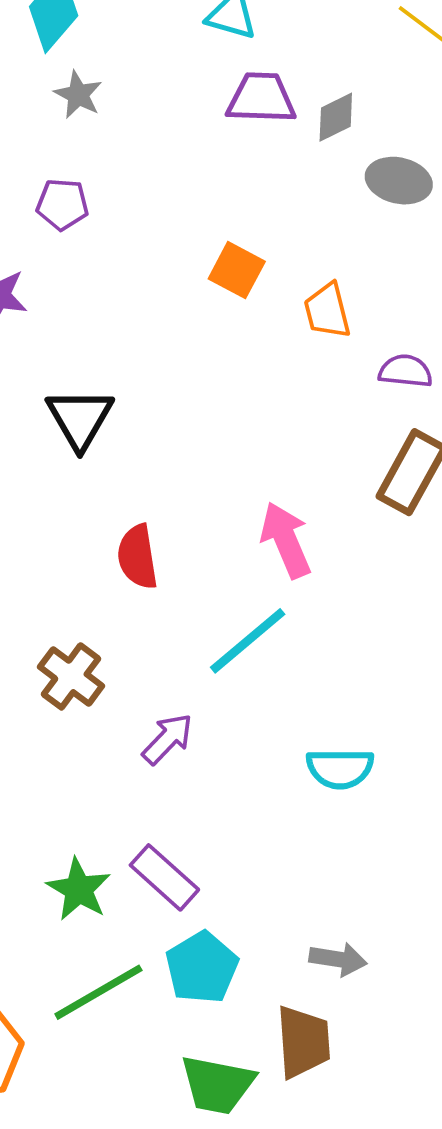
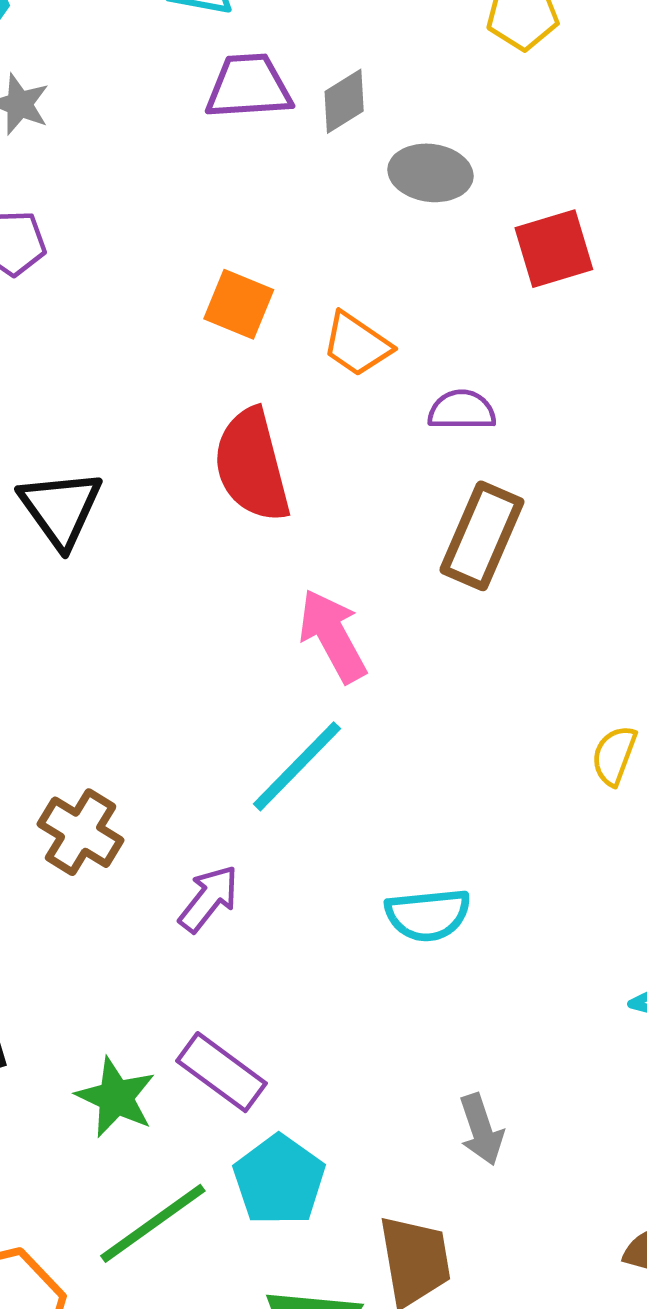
orange trapezoid: (327, 311) -> (357, 344), turned -36
red semicircle: (138, 557) -> (252, 465), moved, size x1.4
gray arrow: (338, 959) -> (481, 1129), moved, turned 68

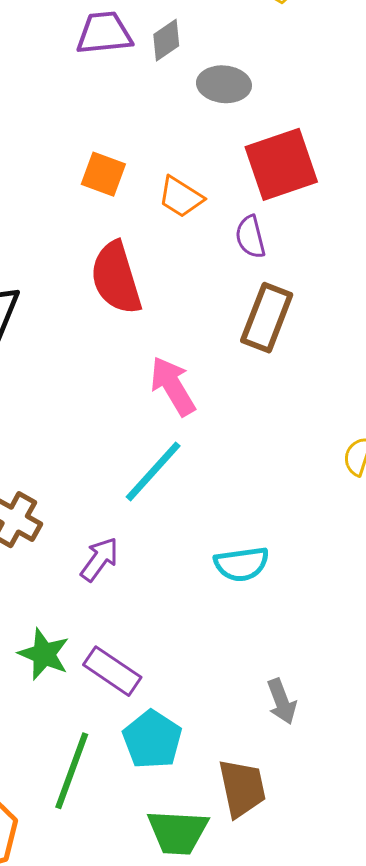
red square: (554, 249) -> (281, 164), moved, size x1.4
purple semicircle: (462, 410) -> (250, 237), turned -102
green star: (116, 1097) -> (44, 654), moved
green line: (153, 1223) -> (72, 771), turned -32

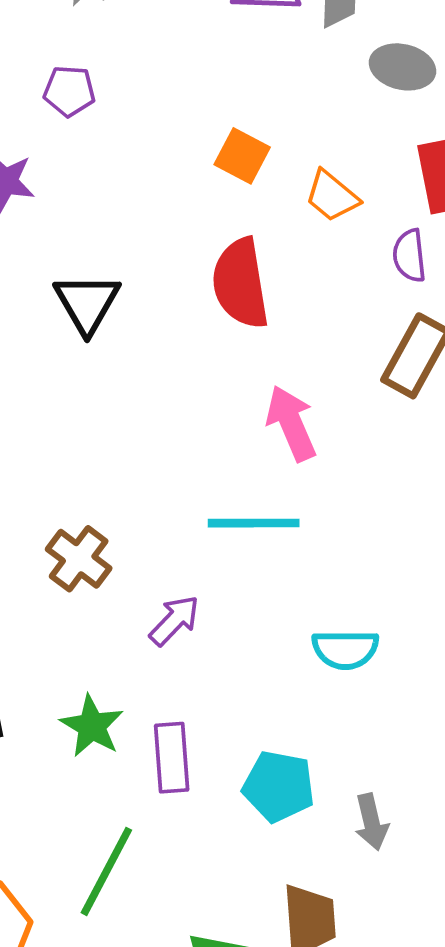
cyan line: (153, 471) -> (254, 523), turned 40
purple rectangle: (112, 671) -> (172, 758), turned 44
cyan pentagon: (152, 739) -> (279, 786), moved, turned -30

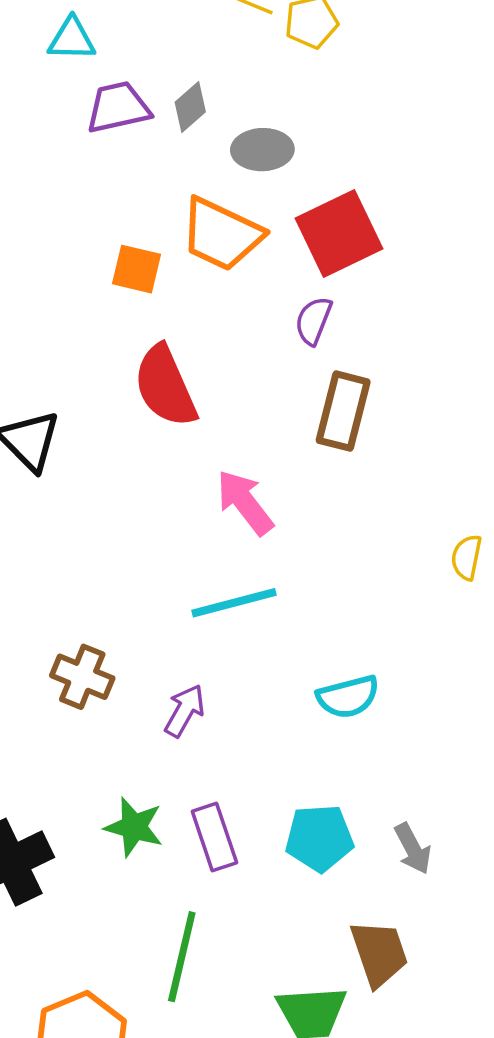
orange trapezoid: (332, 196) -> (221, 234), moved, size x1.6
purple semicircle: (409, 256) -> (313, 321), turned 42

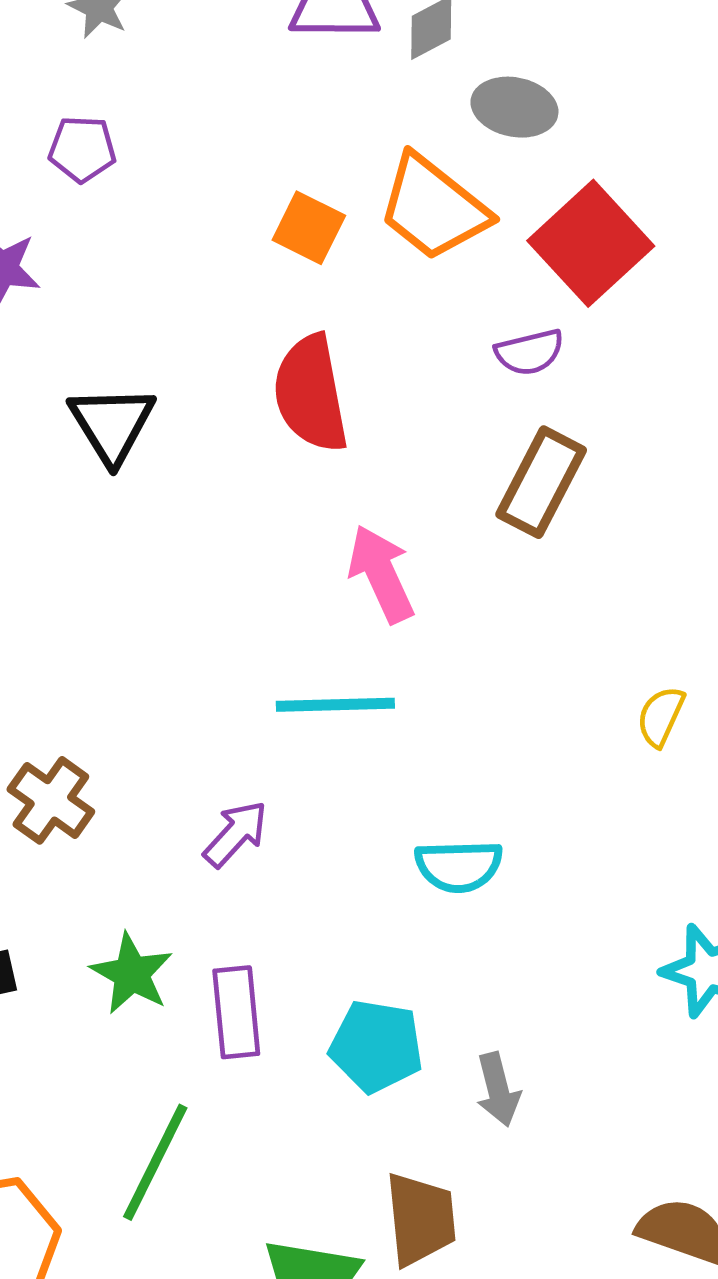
red square: (339, 234) -> (591, 243), turned -30
purple semicircle: (313, 321) -> (530, 352), turned -138
brown cross: (82, 677) -> (51, 800), moved

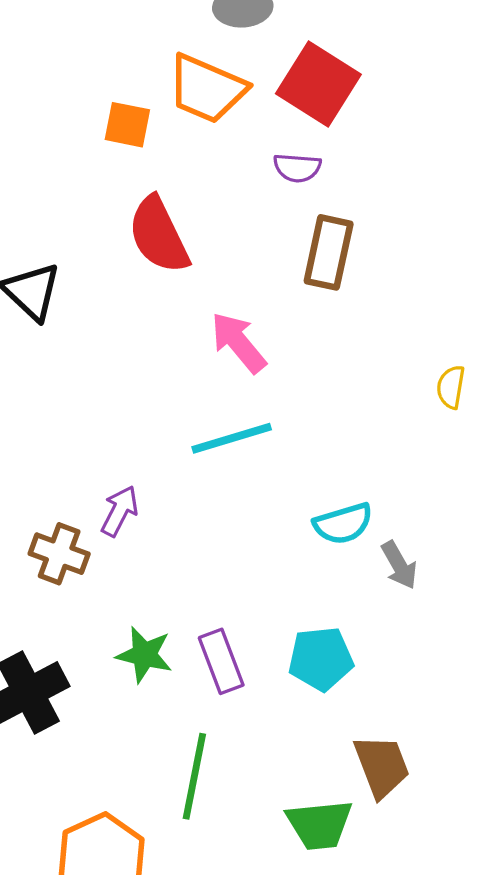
purple semicircle: (530, 352) -> (297, 168), turned 33
purple arrow: (236, 834) -> (120, 511), moved
gray arrow: (498, 1090) -> (399, 565), moved

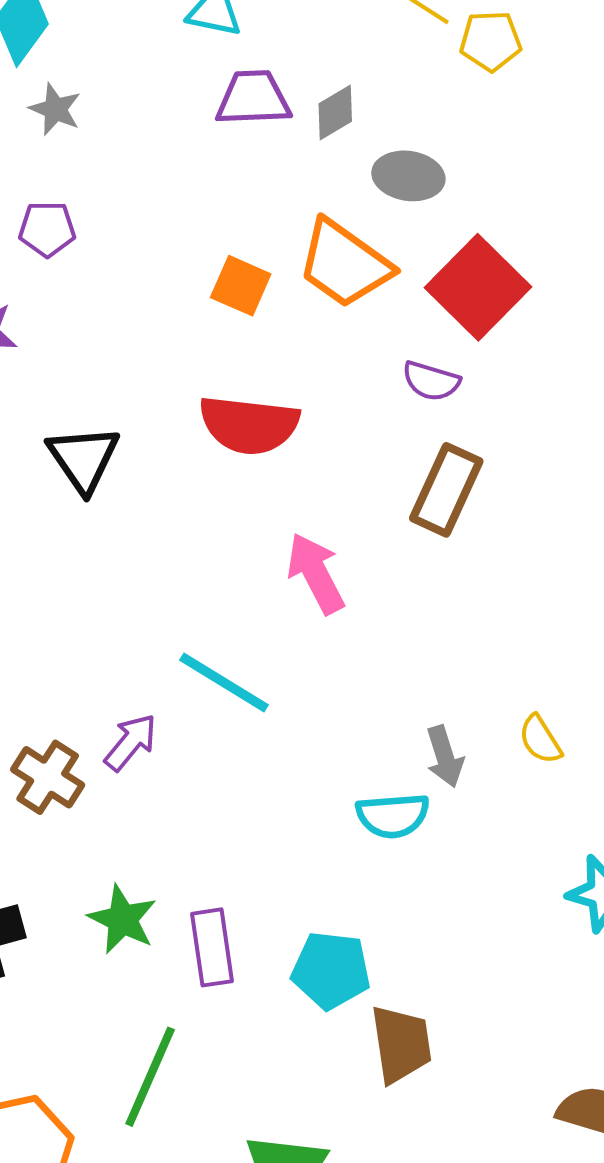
red semicircle: (159, 235) -> (249, 425), turned -70
yellow semicircle: (451, 387) -> (540, 740), moved, turned -54
cyan line: (232, 438) -> (224, 683), moved, turned 36
gray arrow: (399, 565) -> (445, 757), moved
brown trapezoid: (382, 766) -> (401, 1044), moved

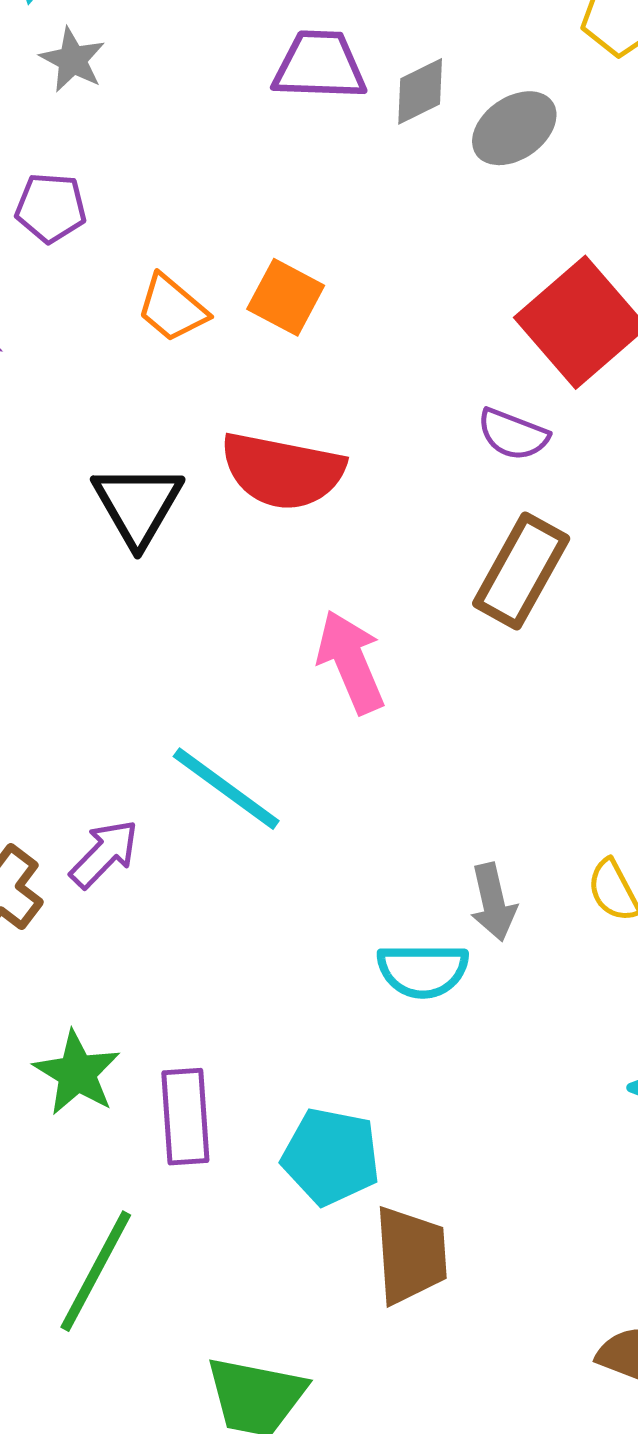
gray ellipse: (408, 176) -> (514, 128), moved, turned -48
orange trapezoid: (344, 264) -> (172, 308), moved, size x0.6
black triangle: (83, 459) -> (138, 505), moved

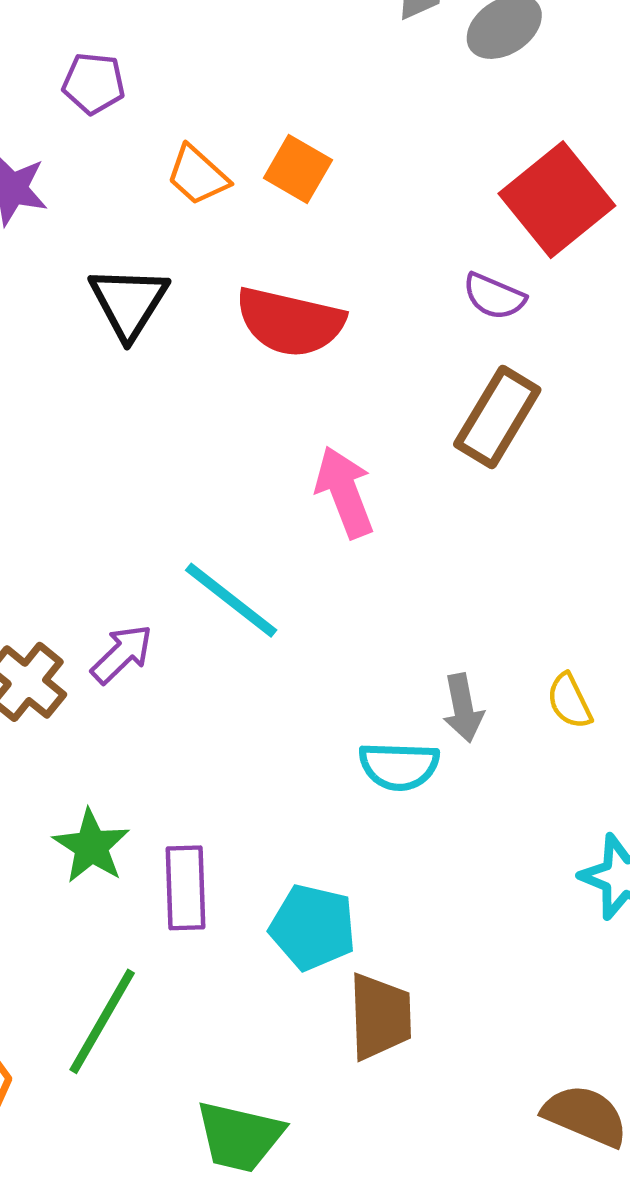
black triangle: (138, 505) -> (129, 302), moved

